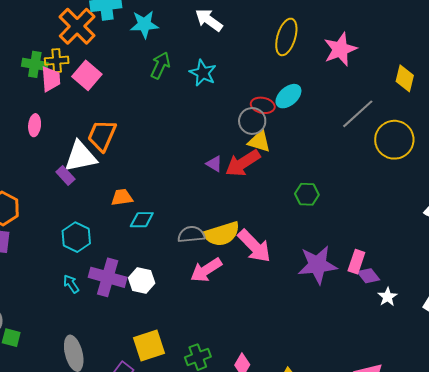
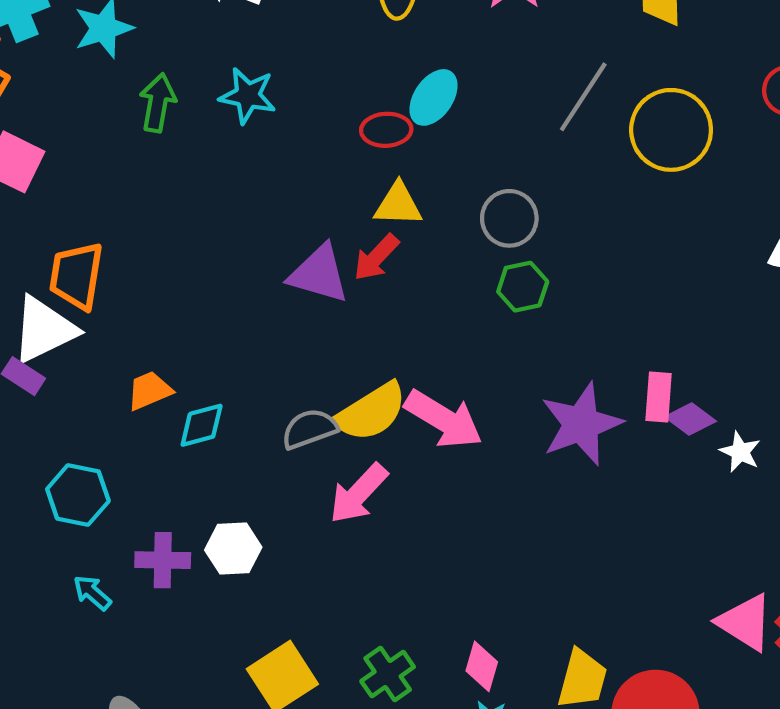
gray circle: (252, 121) -> (509, 218), moved
red arrow: (243, 163) -> (376, 257), size x0.7
purple triangle: (214, 164) -> (319, 274), size x1.8
purple cross: (108, 277) -> (163, 560), size x0.7

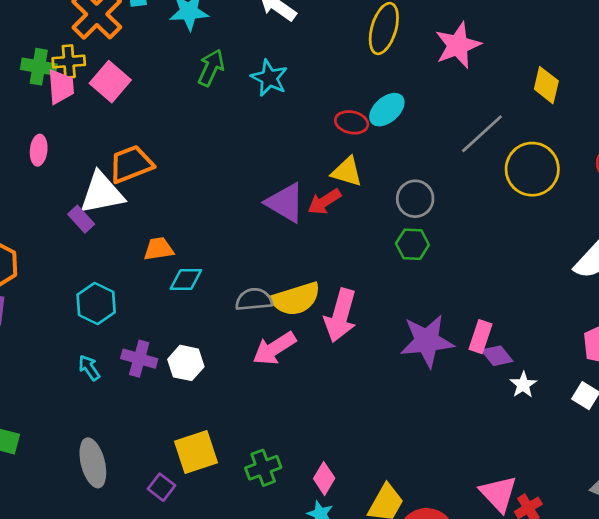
orange trapezoid: (76, 276) -> (131, 164), turned 45
pink arrow: (444, 419) -> (340, 315), turned 60

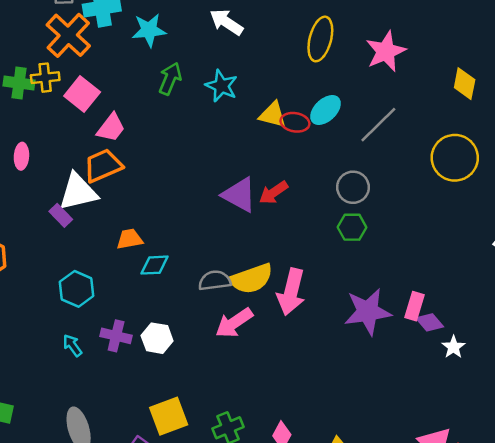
pink trapezoid: (61, 87) -> (111, 128), moved, turned 44
gray line: (482, 134) -> (378, 125), moved
yellow triangle: (347, 172) -> (273, 115), moved

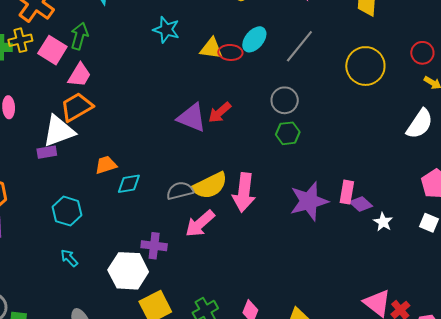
green arrow: (170, 79) -> (79, 36), moved
purple rectangle: (61, 215) -> (47, 152), turned -48
purple cross: (116, 336) -> (154, 246), moved
white hexagon: (157, 338) -> (128, 271), moved, size x1.5

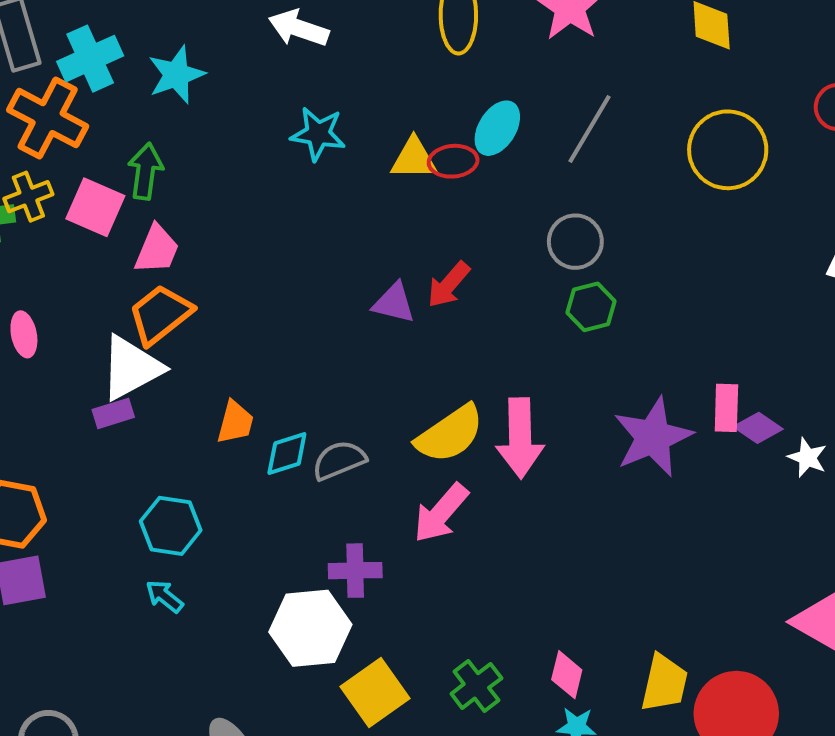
purple triangle: (192, 118) -> (394, 303), size x0.7
orange trapezoid: (106, 165) -> (235, 422), turned 130
gray semicircle: (180, 191) -> (339, 460), moved
cyan arrow: (69, 258) -> (164, 596), moved

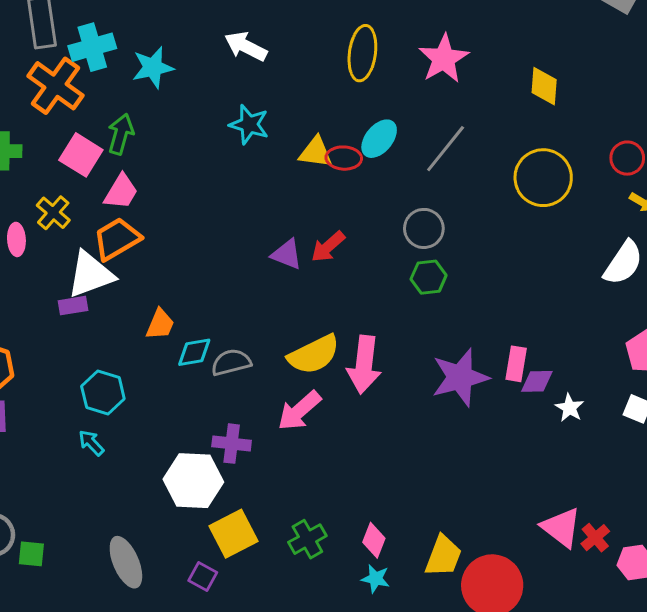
yellow cross: (28, 197) -> (53, 213), moved, turned -36
purple diamond: (758, 428) -> (537, 381), turned -44

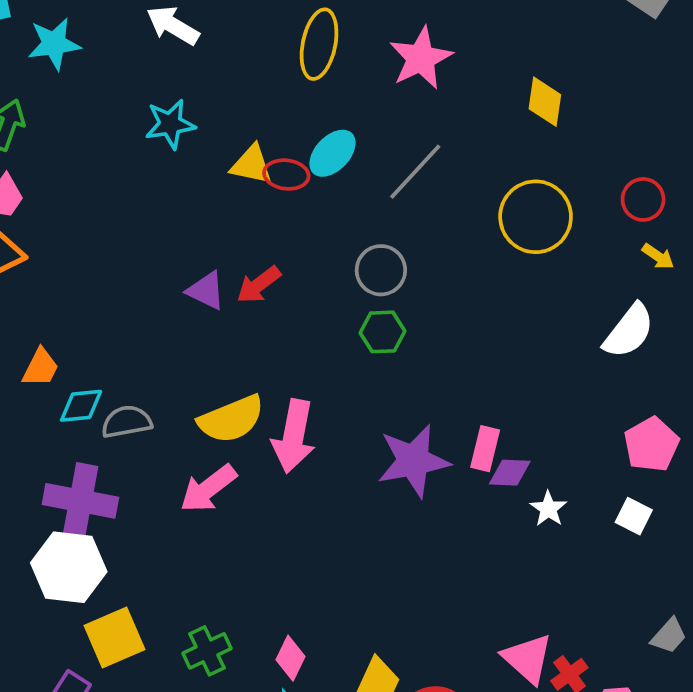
cyan star: (249, 125) -> (170, 124), turned -30
purple cross: (232, 444) -> (80, 501), moved, size x1.5

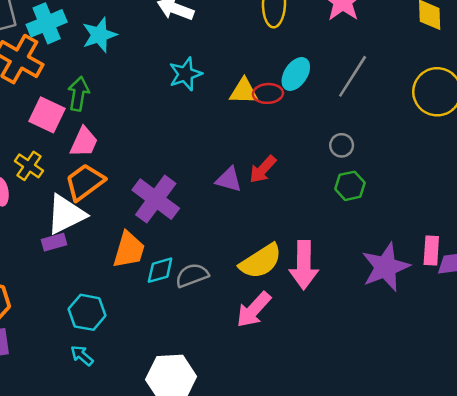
gray circle: (381, 270) -> (342, 145), size x0.7
orange trapezoid: (41, 368) -> (129, 250), size x1.4
purple cross: (80, 501) -> (156, 199), moved, turned 36

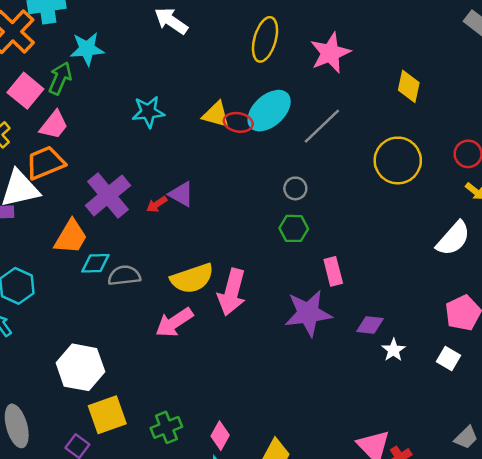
cyan star: (99, 35) -> (87, 49), moved
cyan star: (185, 74) -> (148, 112), moved
cyan ellipse: (296, 74) -> (269, 111), size x1.4
red arrow: (263, 169) -> (157, 204), moved, size x0.7
pink rectangle: (431, 251) -> (333, 271), moved, turned -32

